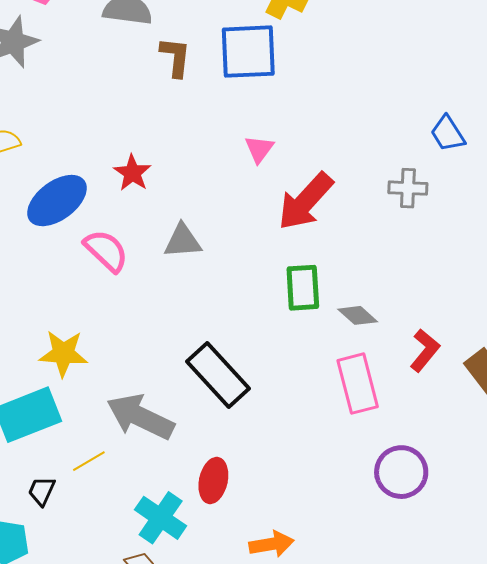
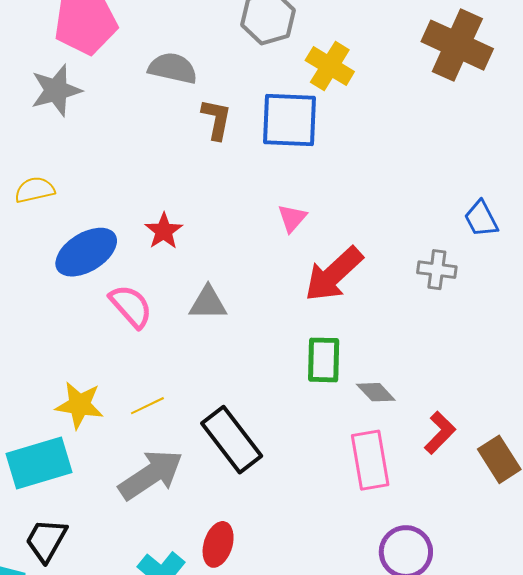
gray arrow: (140, 417) -> (151, 475), turned 116
yellow line: (89, 461) -> (147, 406), moved
black trapezoid: (42, 491) -> (46, 540), size x1.5

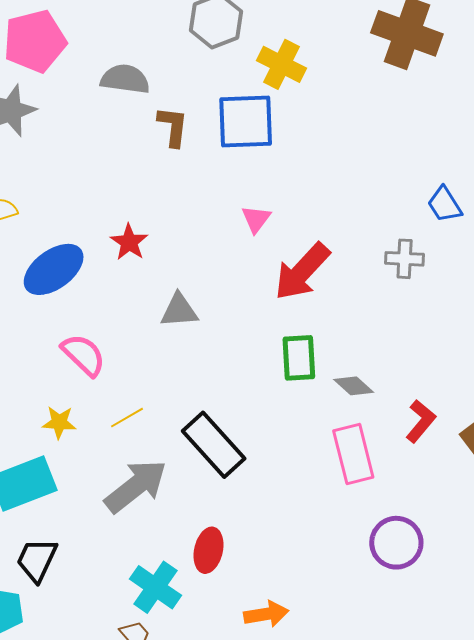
pink semicircle: (131, 306) -> (83, 355), moved
yellow star: (79, 405) -> (59, 422), size x0.7

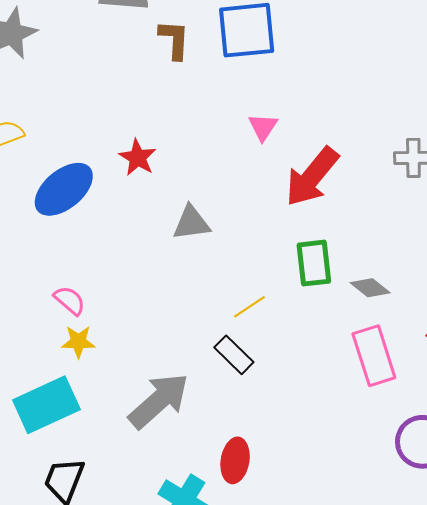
pink semicircle: (83, 355) -> (70, 300), moved, size x0.7
yellow line: (127, 418) -> (249, 307), moved
black rectangle: (214, 445) -> (234, 355), size x0.6

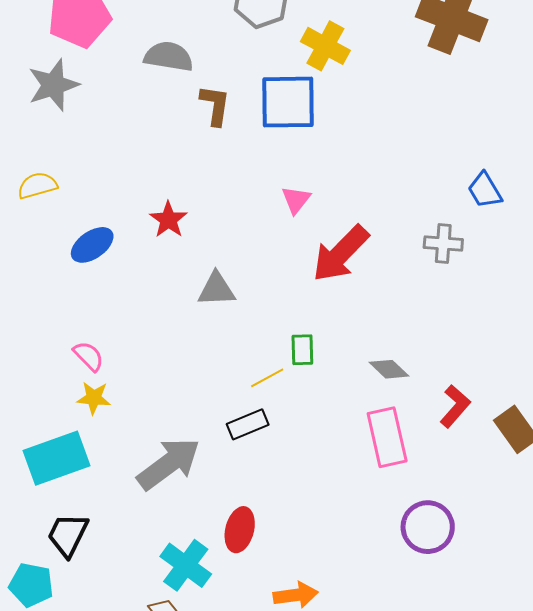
blue ellipse: (64, 189) -> (92, 245), size x0.7
green rectangle: (314, 263) -> (302, 350), moved, size x0.7
black rectangle: (234, 355) -> (248, 424), turned -72

